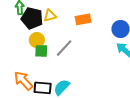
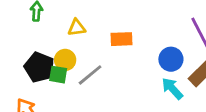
black pentagon: (32, 18) -> (39, 67), moved
yellow circle: (37, 40) -> (65, 60), moved

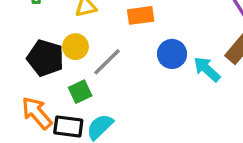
blue circle: (171, 59) -> (172, 54), moved
green square: (58, 75) -> (80, 92), moved, turned -30

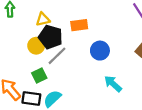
black pentagon: (45, 58) -> (50, 37), moved
cyan arrow: (207, 69) -> (113, 84), moved

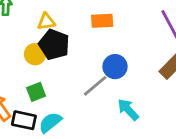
orange rectangle: (79, 25) -> (102, 21), moved
gray line: (57, 56) -> (95, 86), moved

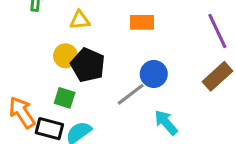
black pentagon: (54, 45) -> (88, 65), moved
green square: (36, 92) -> (65, 98), turned 36

